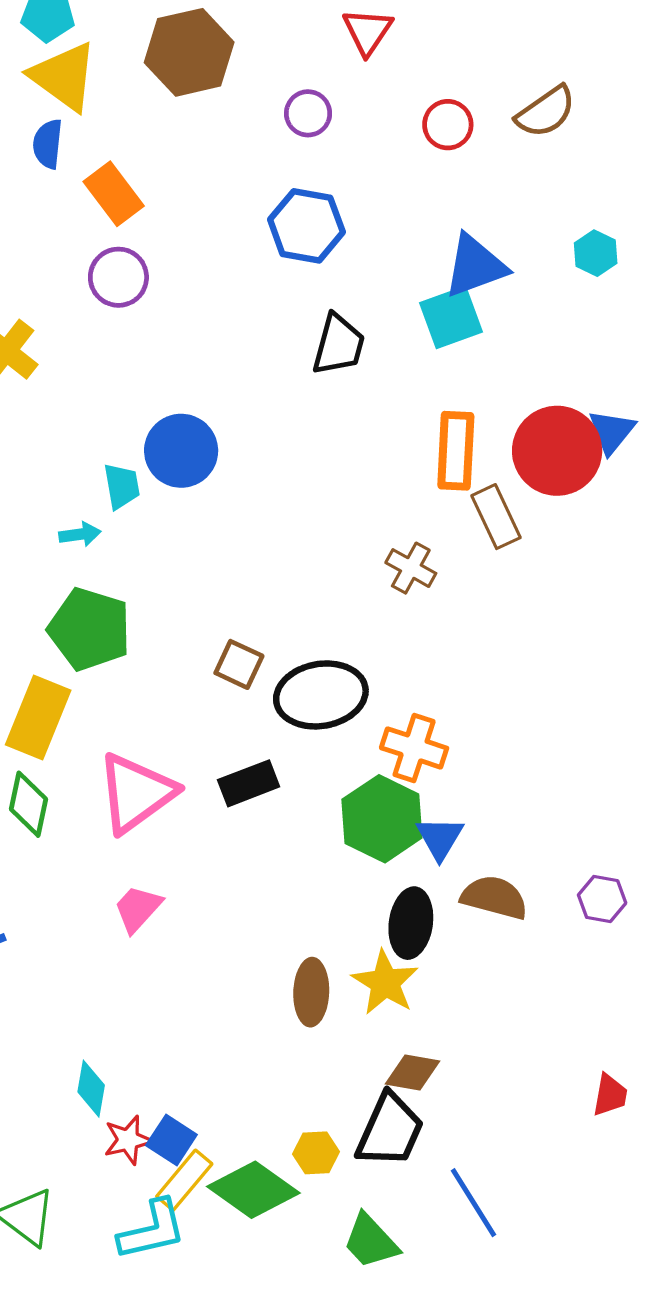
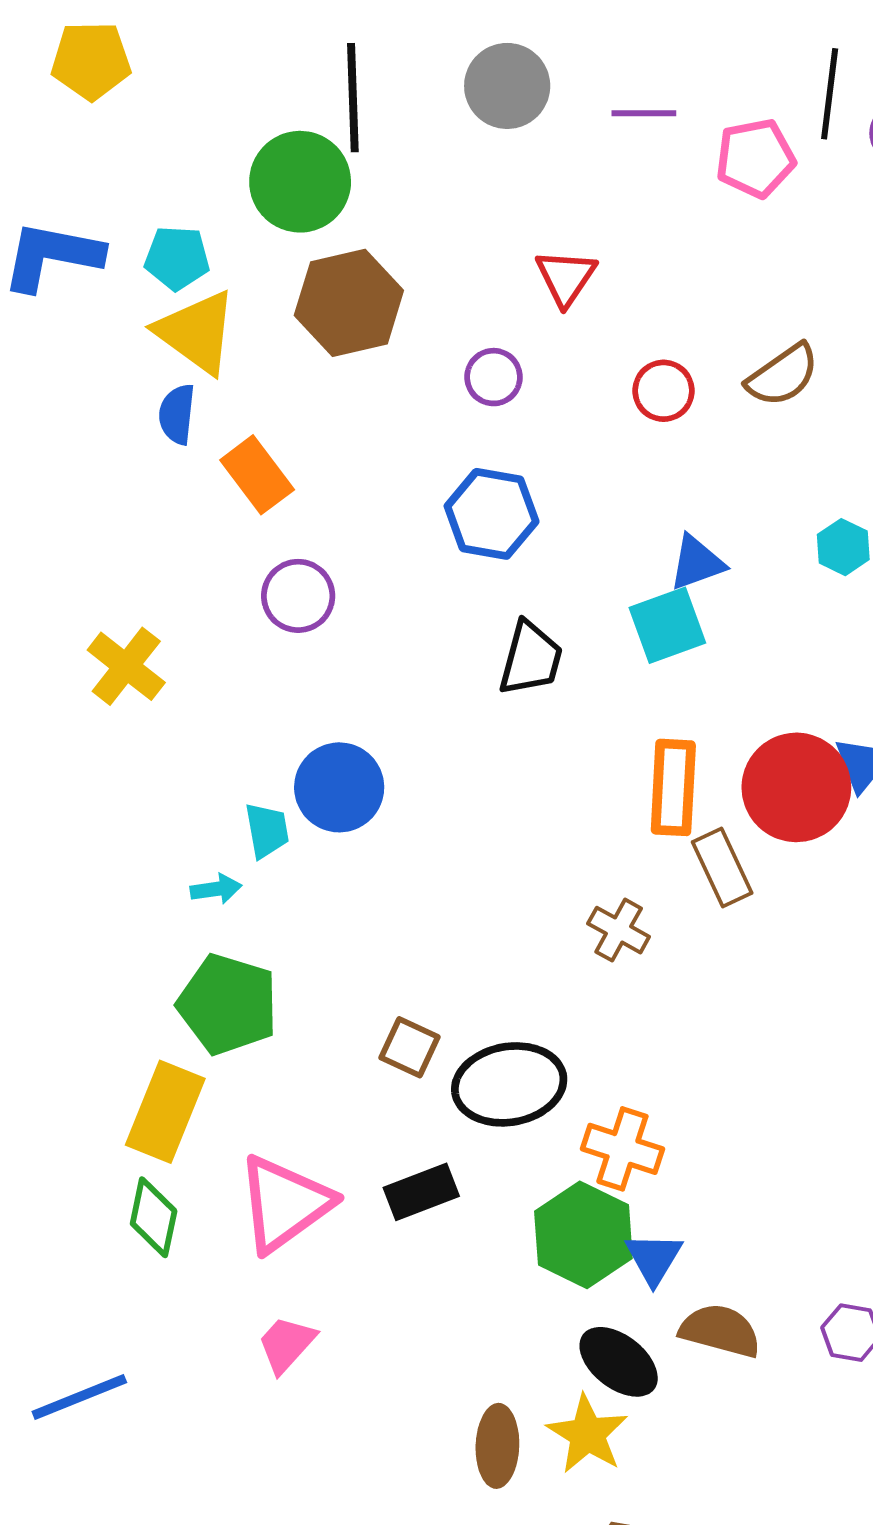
blue triangle: (475, 266) -> (697, 563), size x0.7
purple circle: (118, 277) -> (298, 596), moved
black ellipse: (411, 923) -> (619, 1362), turned -60

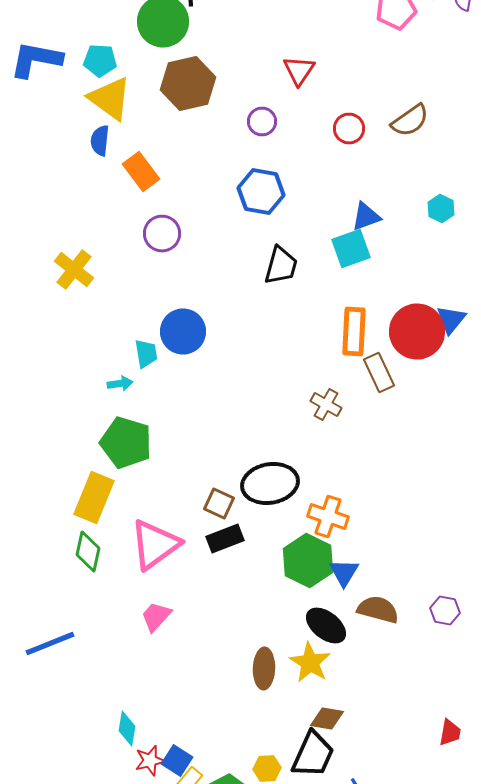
brown square: (409, 1047) -> (219, 504), moved

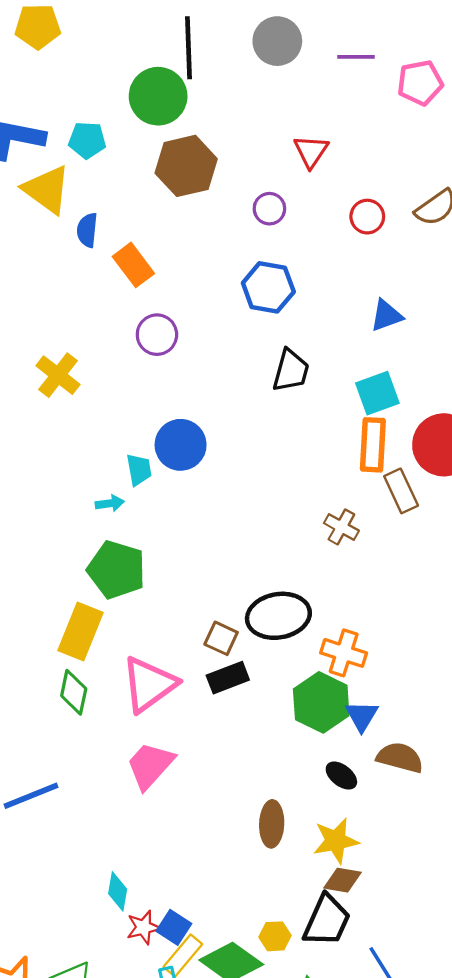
yellow triangle: (110, 98) -> (47, 190), moved
cyan square: (351, 248) -> (377, 393), moved
pink trapezoid: (156, 616) -> (150, 765), size x1.4
black ellipse: (326, 626) -> (341, 776), size x0.7
yellow star: (310, 662) -> (336, 841), moved, turned 30

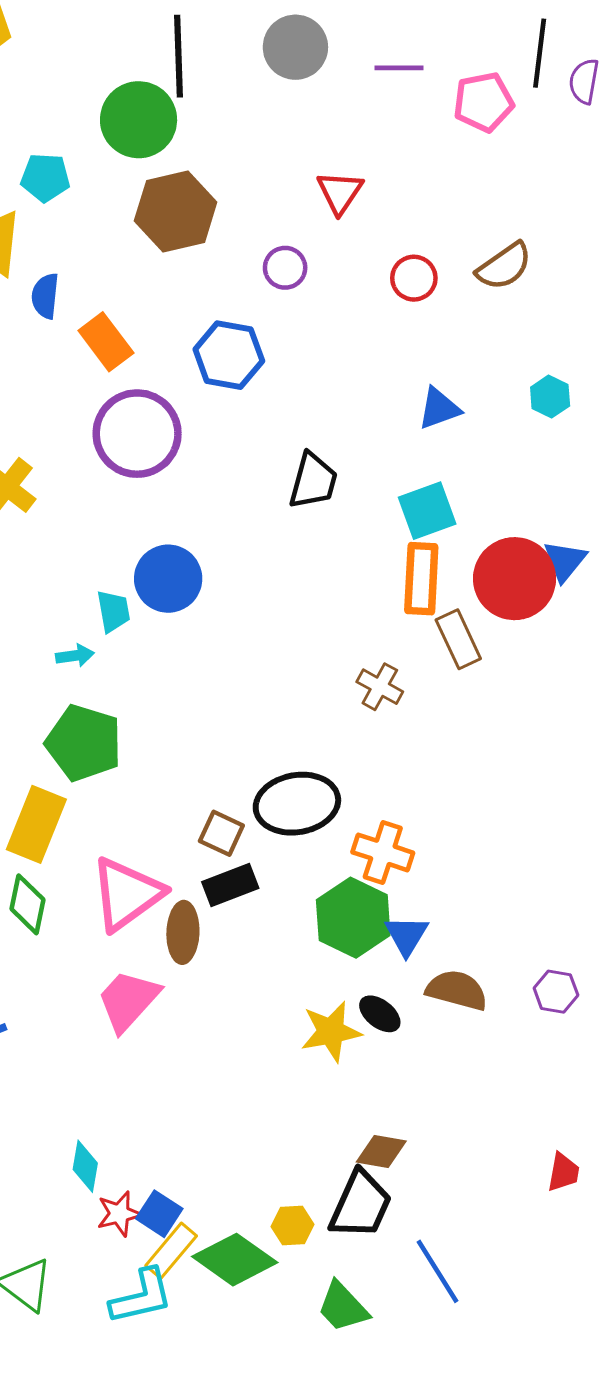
blue hexagon: (268, 287) -> (229, 355), moved
purple circle: (157, 335) -> (137, 434), size x1.6
brown ellipse: (272, 824) -> (183, 932), moved
yellow star: (336, 841) -> (331, 1032), moved

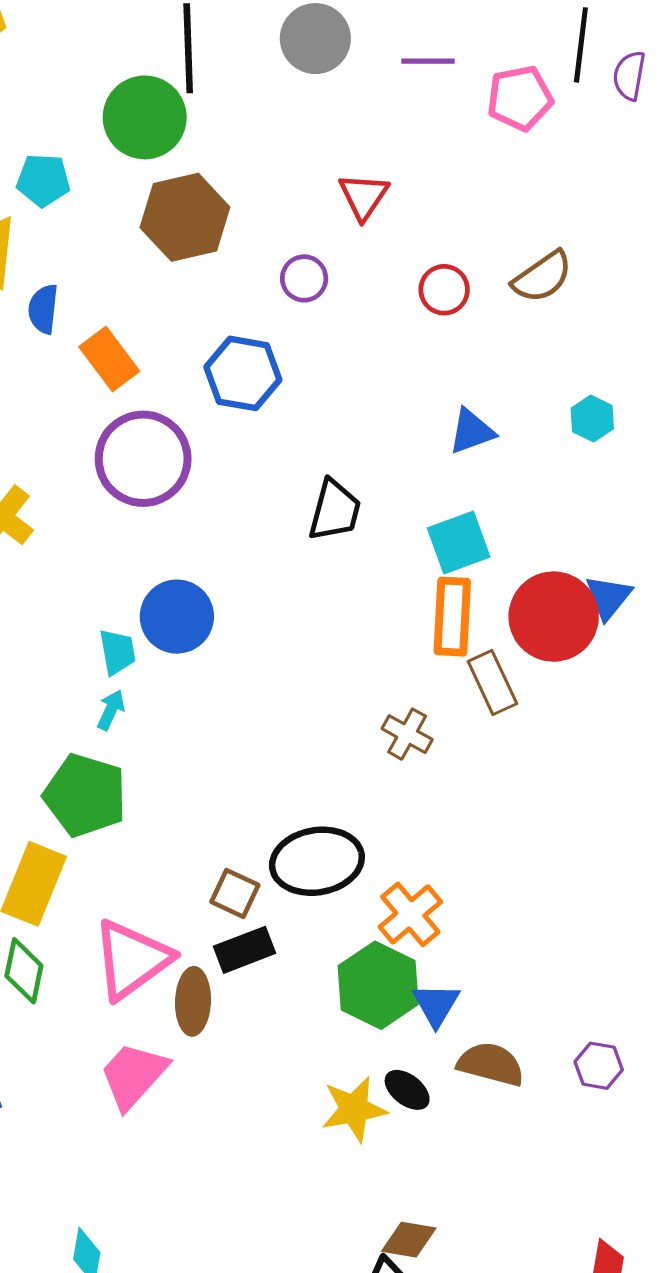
cyan arrow: (75, 656) -> (111, 710), moved, turned -57
orange cross: (383, 852) -> (410, 914), turned 32

